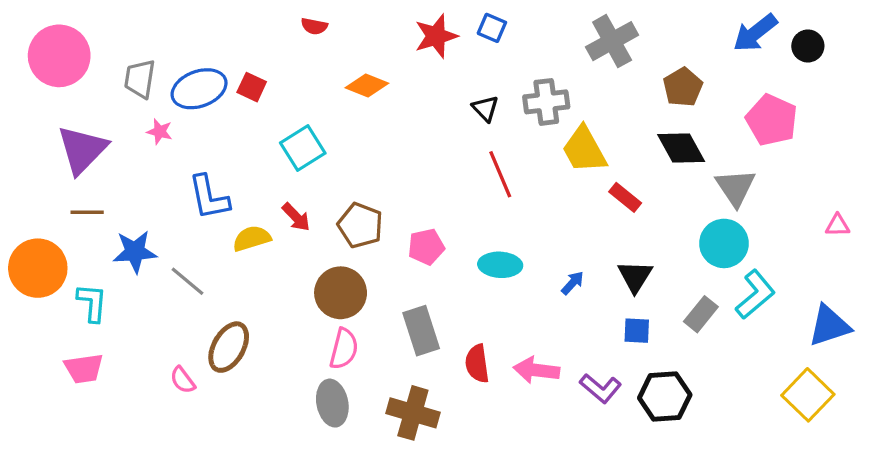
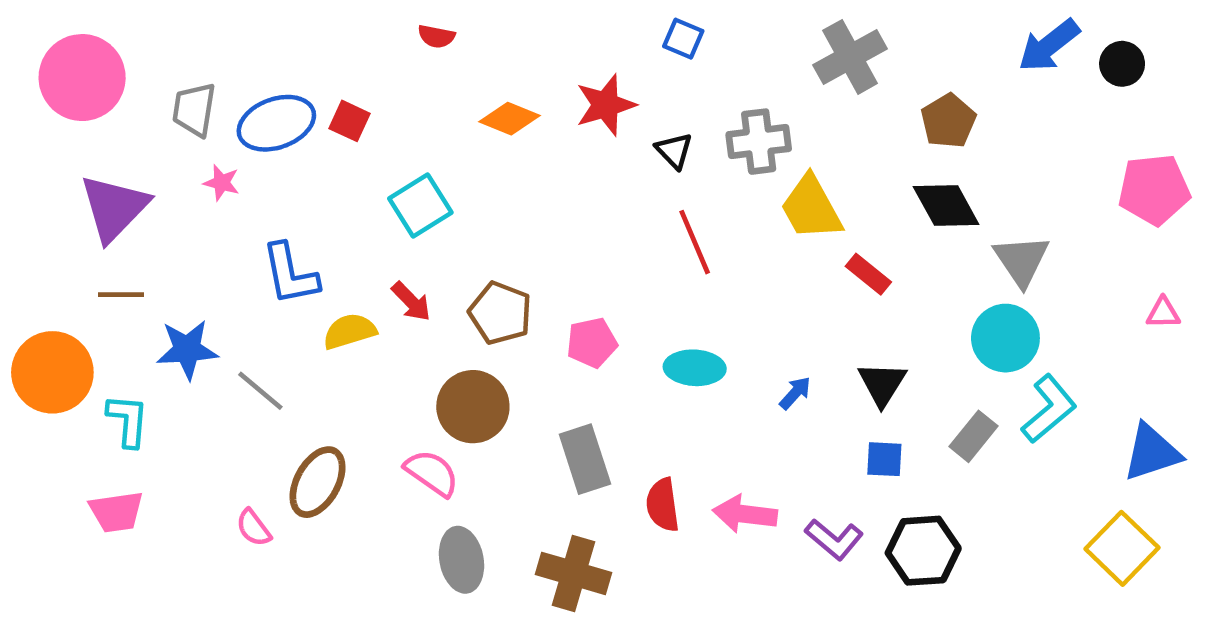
red star: (436, 36) -> (606, 105), moved
pink pentagon: (772, 120) -> (1154, 190), moved, turned -30
pink semicircle: (344, 349) -> (432, 473), moved, turned -69

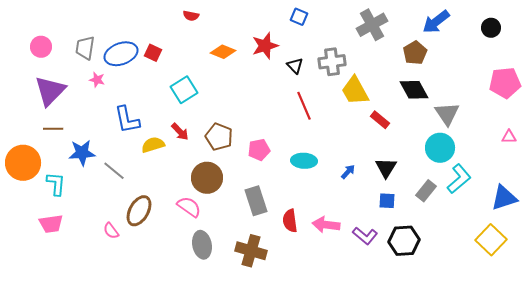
blue arrow: (1049, 46) -> (436, 22), moved
pink circle: (82, 78) -> (41, 47), moved, size x0.6

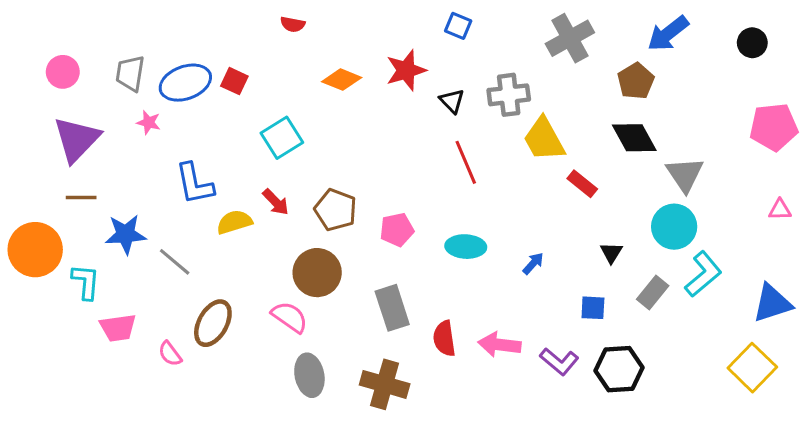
black triangle: (386, 168) -> (611, 253), moved, size x0.7
pink trapezoid: (51, 224) -> (118, 328), moved

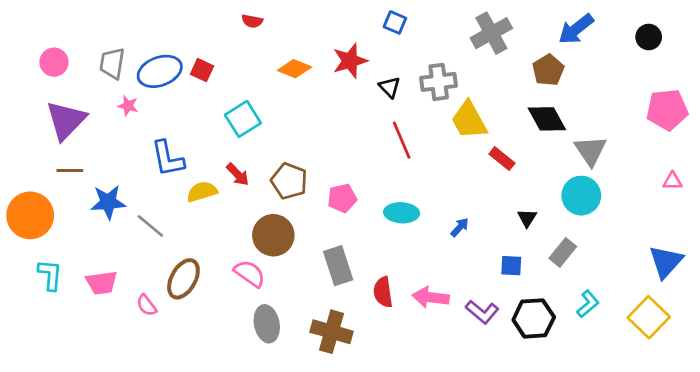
cyan L-shape: (703, 274) -> (588, 304), moved, size x0.7
cyan L-shape: (86, 282) -> (50, 275), moved
blue triangle: (772, 303) -> (666, 262), turned -30

